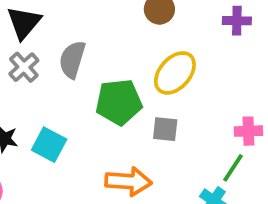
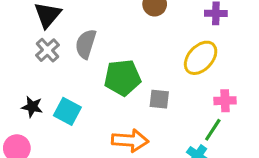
yellow ellipse: (175, 73) -> (201, 58), moved

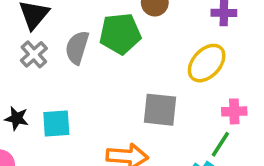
green pentagon: (122, 78) -> (120, 34), moved
gray square: (159, 99) -> (160, 110), size x1.5
cyan square: (67, 111) -> (56, 124), turned -32

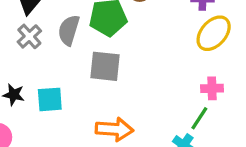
yellow ellipse: (207, 63) -> (214, 33), moved
gray square: (160, 110) -> (105, 66), moved

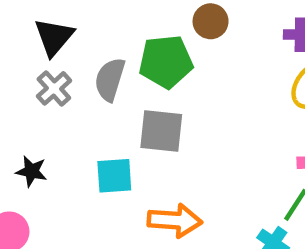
cyan square: (50, 99) -> (114, 176), moved

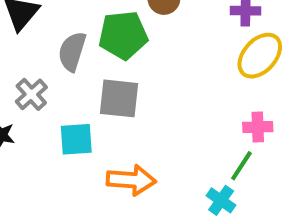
gray cross: (54, 88) -> (31, 94), moved

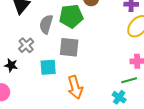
green line: (241, 166) -> (129, 80), turned 42
orange arrow: (131, 180) -> (75, 87), turned 70

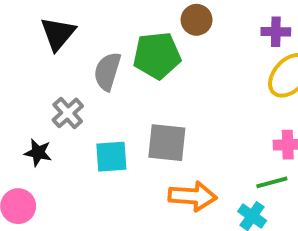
gray square: (69, 47) -> (167, 143), moved
orange arrow: (75, 87) -> (193, 196), moved, turned -70

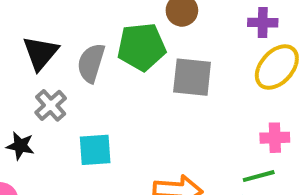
black triangle: (58, 34) -> (41, 53), moved
gray square: (167, 143) -> (192, 77), moved

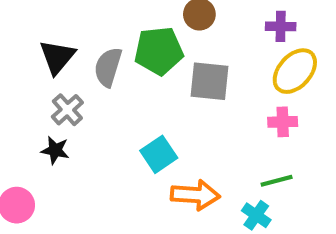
pink cross: (275, 138) -> (283, 122), moved
black star: (20, 146) -> (55, 150), moved
cyan square: (95, 150) -> (159, 154), moved, turned -30

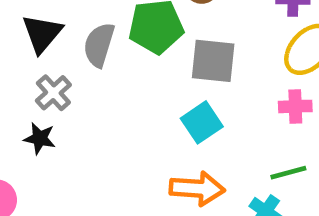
cyan square: (159, 154) -> (202, 122), moved

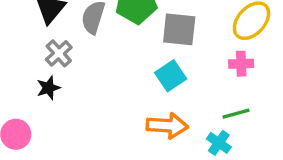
black star: (40, 138) -> (48, 88), turned -30

